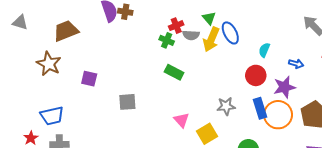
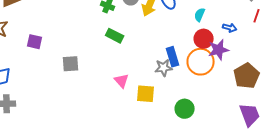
red circle: (256, 75) -> (204, 39), moved
blue rectangle: (260, 108) -> (173, 57), moved
orange circle: (278, 115) -> (201, 62), moved
yellow square: (207, 134) -> (146, 94), turned 36

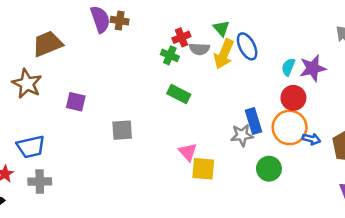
blue arrow: (230, 28) -> (311, 139), moved
purple star: (219, 50) -> (313, 68), moved
yellow square: (146, 94) -> (203, 169), moved
green circle: (185, 109) -> (269, 169), moved

